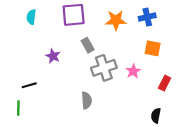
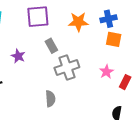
orange square: (153, 48) -> (114, 39), moved
pink star: (133, 71) -> (106, 72), moved

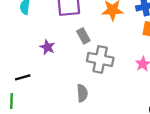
gray cross: (67, 68) -> (100, 59), turned 30

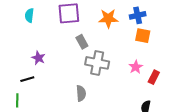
purple star: (47, 47) -> (38, 58), moved

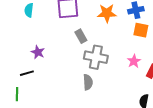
gray semicircle: (81, 93) -> (88, 82), moved

